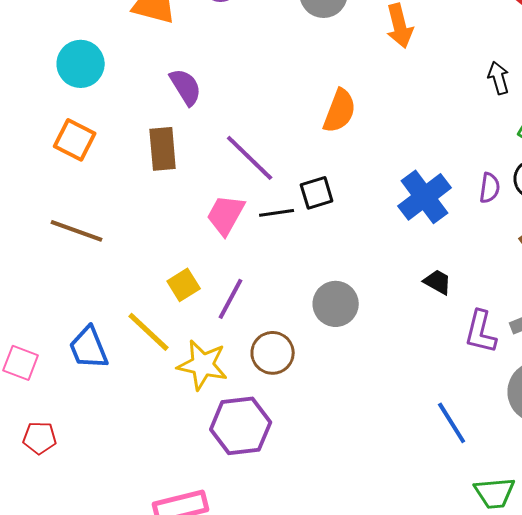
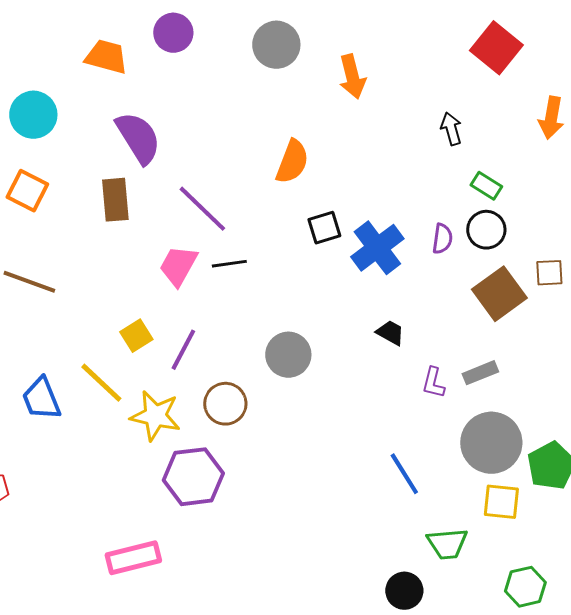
purple semicircle: (186, 87) -> (138, 138), size x1.4
black square: (317, 193) -> (324, 228), moved
purple L-shape: (481, 332) -> (433, 383), size x0.7

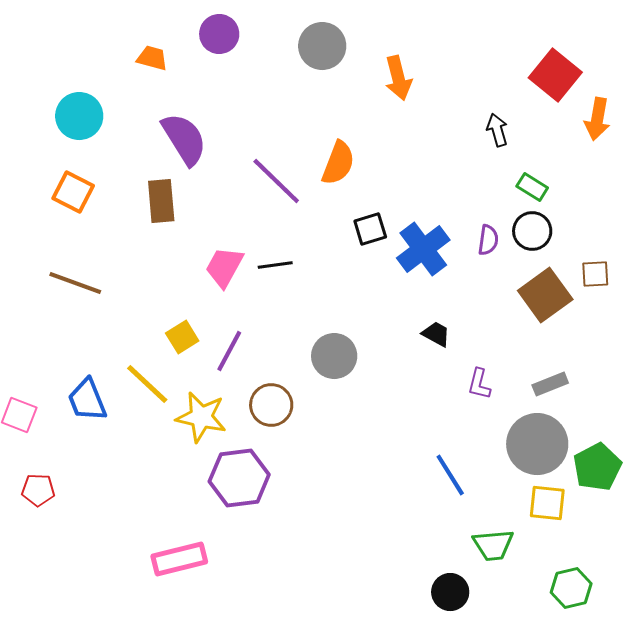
red square: (496, 48) -> (555, 75), moved
orange trapezoid: (106, 57) -> (152, 58), size x0.7
purple line: (202, 209) -> (276, 181), moved
gray rectangle: (480, 373) -> (550, 384), moved

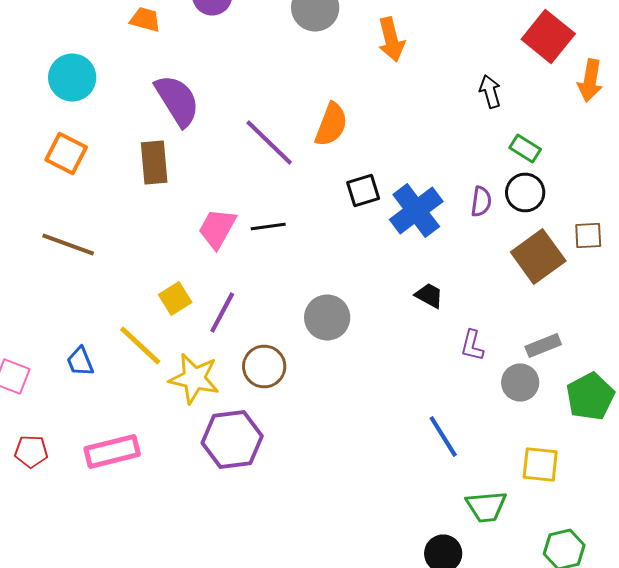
blue trapezoid: (87, 400) -> (80, 362), size x0.7
gray circle: (537, 444) -> (520, 382), moved, size x0.6
green pentagon: (597, 467) -> (590, 396), moved
pink rectangle: (179, 559) -> (112, 452), moved

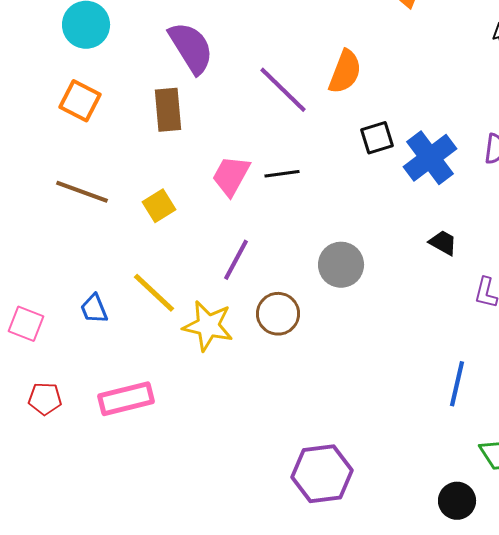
yellow square: (175, 298) -> (159, 206), moved
blue line: (443, 436) -> (457, 384), turned 45
purple hexagon: (232, 440) -> (322, 474), moved

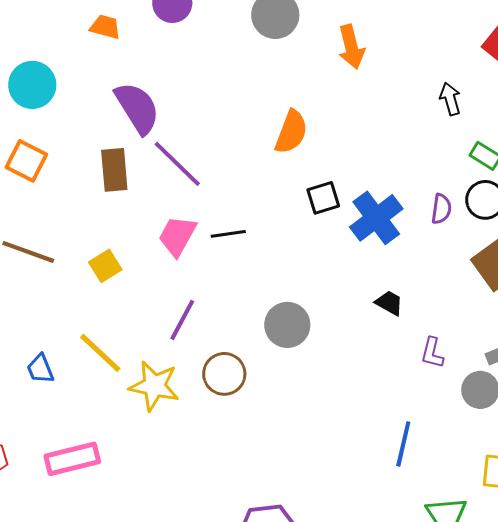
purple line: (283, 90) -> (177, 164), moved

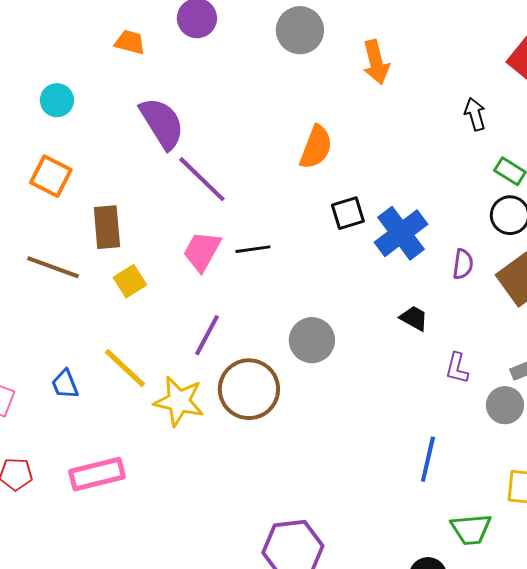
cyan circle: (32, 85) -> (57, 100), size x0.7
brown rectangle: (114, 170) -> (107, 227), moved
purple semicircle: (441, 209) -> (463, 264), moved
brown circle: (224, 374) -> (249, 389), size x1.4

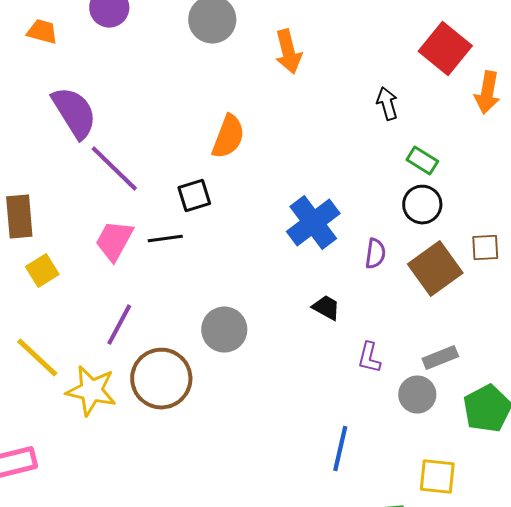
black square: (348, 213) -> (194, 196), moved

